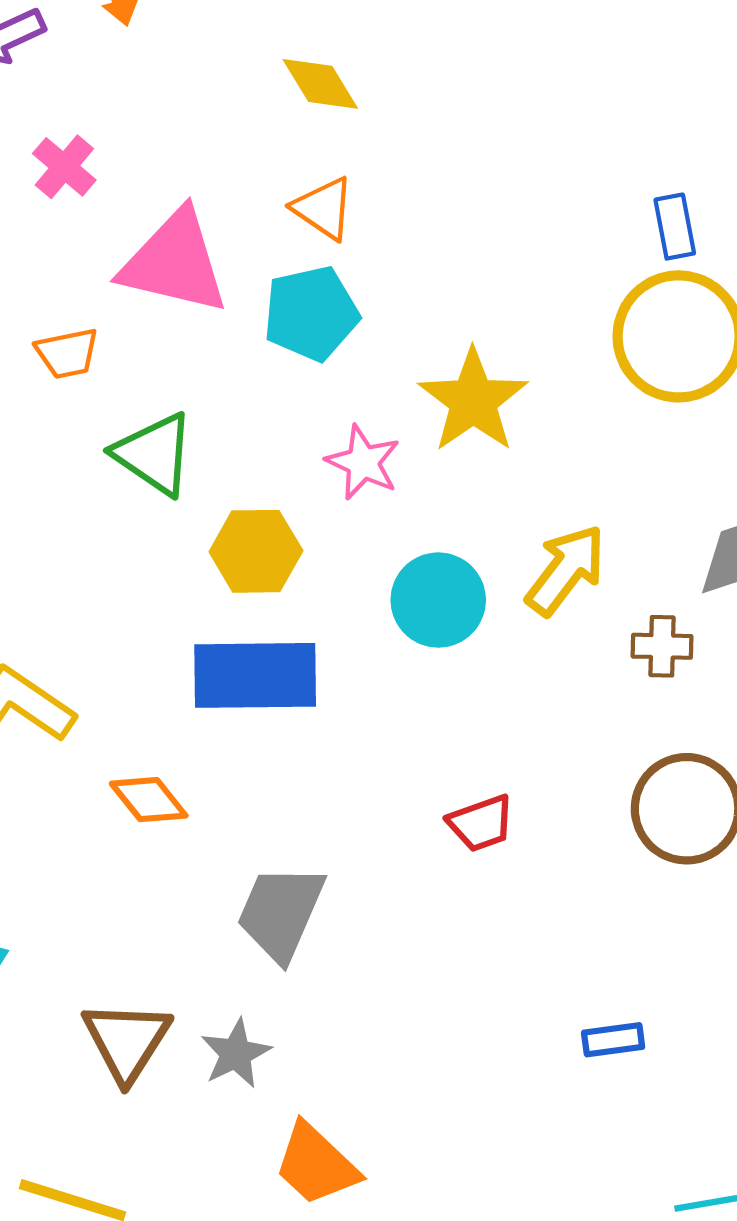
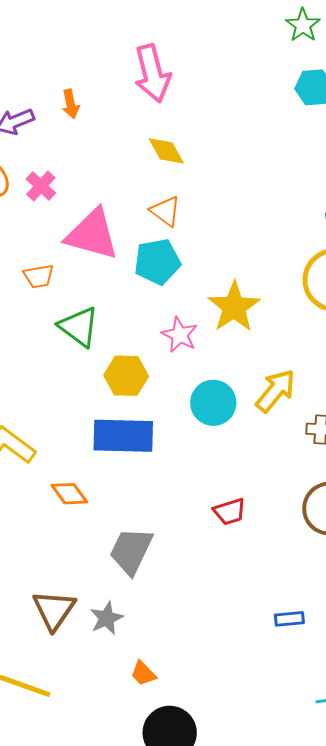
orange trapezoid: (316, 1164) -> (143, 673), size x0.6

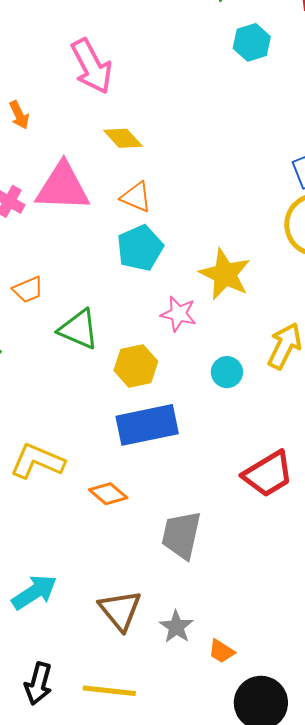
pink triangle: (92, 234) -> (63, 187), moved
cyan circle: (213, 403) -> (227, 372), size x0.7
red trapezoid: (230, 512) -> (268, 474), size x1.6
gray star: (107, 618) -> (176, 627), moved

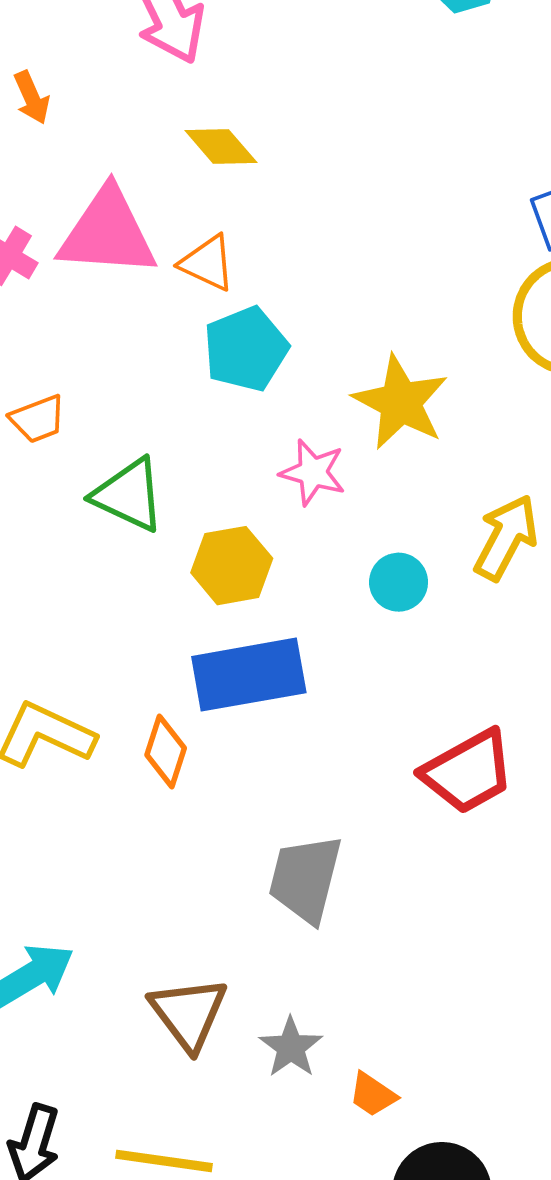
orange triangle: (136, 197) -> (207, 263), moved
orange diamond: (108, 494) -> (166, 751), moved, turned 66

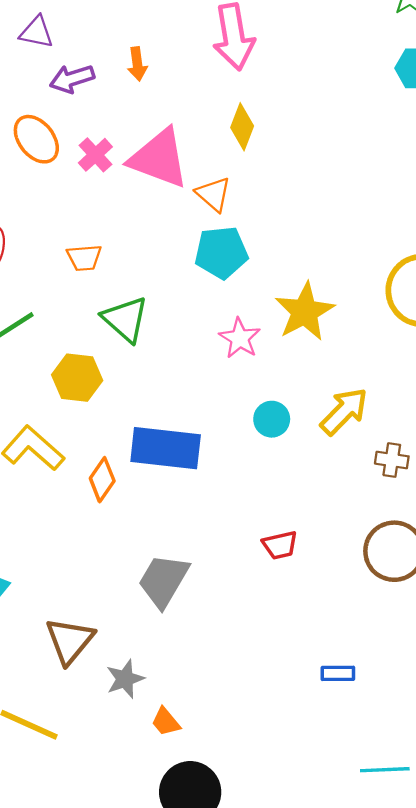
yellow diamond: (221, 147) -> (242, 127), turned 45
yellow hexagon: (232, 566) -> (77, 378), moved
red trapezoid: (468, 772) -> (280, 545), size x0.6

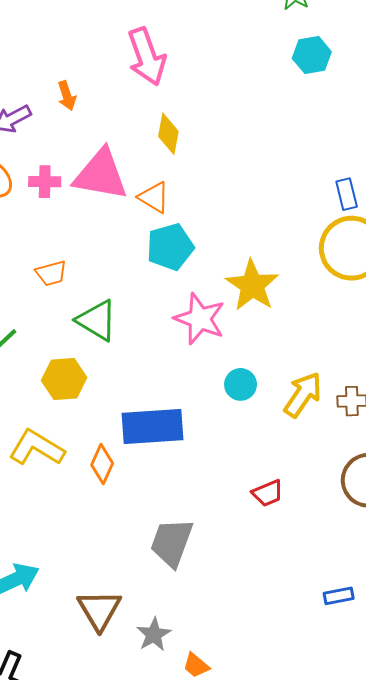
pink cross: (95, 155) -> (45, 182), turned -36
pink star: (240, 338) -> (200, 319), size x1.4
yellow arrow: (344, 411) -> (303, 395), moved

